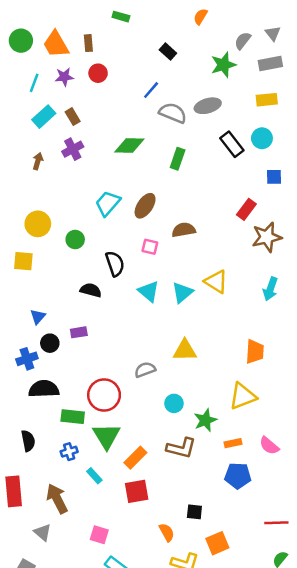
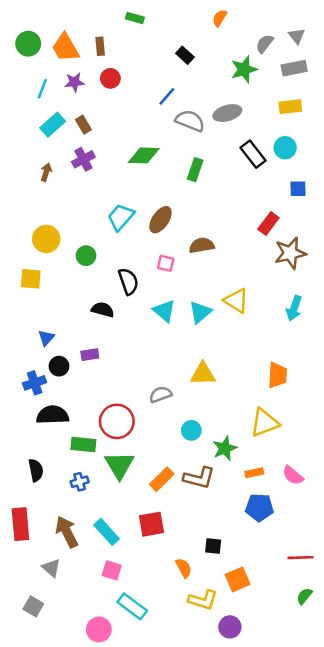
orange rectangle: (135, 458) -> (162, 479), moved
cyan rectangle: (94, 476) -> (107, 532), moved, size x1.5

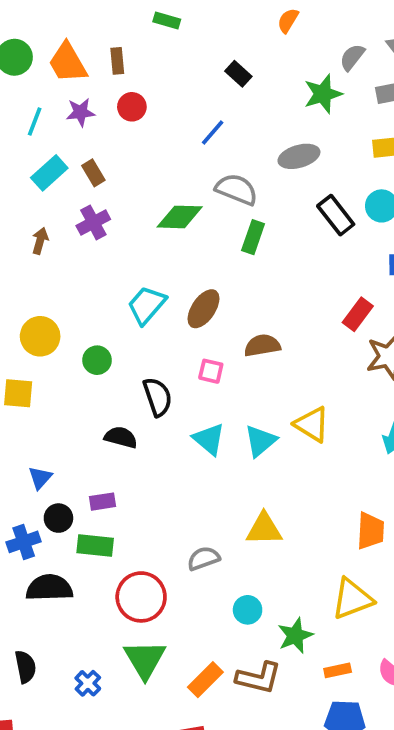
gray semicircle: (190, 121) -> (237, 189), moved
green rectangle: (83, 445) -> (95, 546), moved
blue cross: (80, 482) -> (88, 683), turned -30

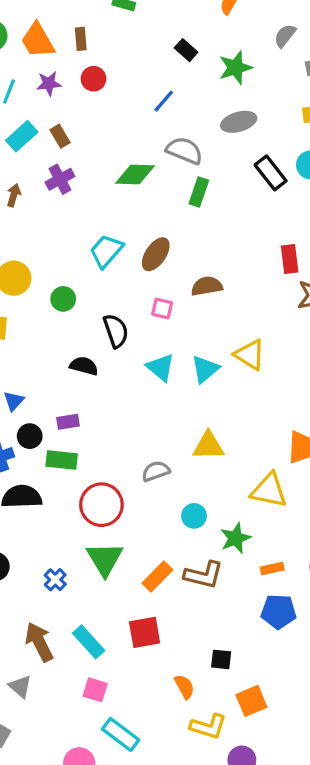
green star: (323, 94) -> (235, 68), moved
red rectangle: (358, 314) -> (290, 259), turned -44
yellow triangle: (352, 599) -> (269, 490), moved, turned 33

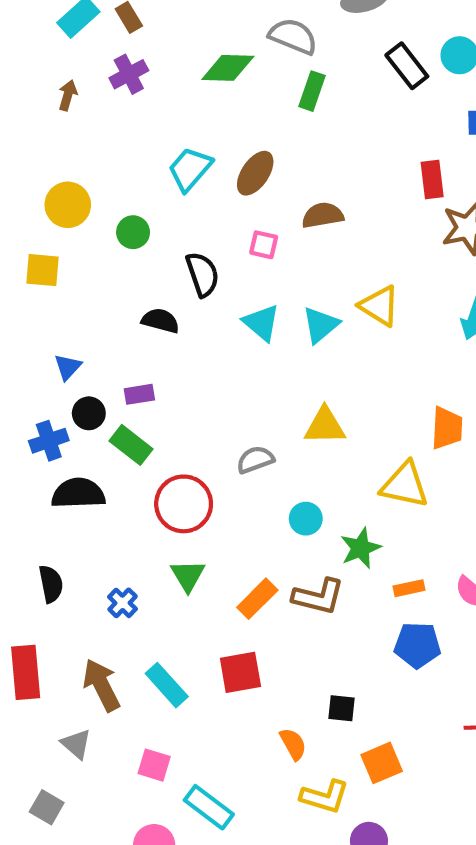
green rectangle: (62, 460) -> (131, 445), turned 32
green triangle: (105, 559) -> (188, 576), size x0.7
pink square: (95, 690) -> (154, 765), moved

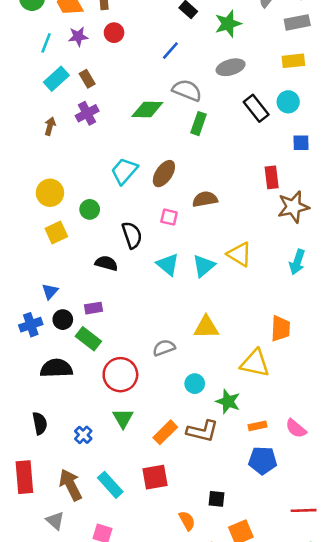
yellow square: (42, 270) -> (56, 232), moved, turned -30
blue cross: (49, 441) -> (31, 325), moved
green star: (361, 548) -> (228, 402), turned -30

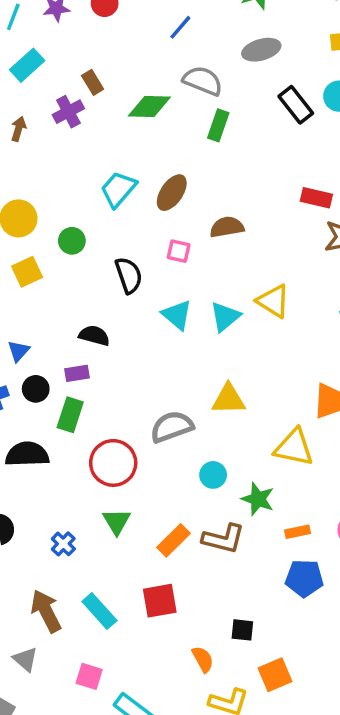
brown rectangle: (87, 79) -> (93, 82), moved
red rectangle: (272, 177) -> (316, 198), turned -70
black semicircle: (106, 263) -> (94, 335), moved
green rectangle: (88, 339) -> (70, 415), turned 70
gray semicircle: (164, 348) -> (172, 427), size x1.4

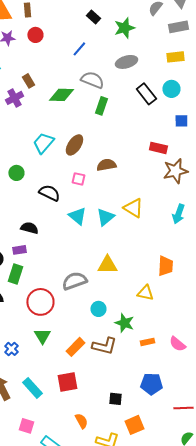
black semicircle: (129, 275) -> (49, 193), turned -45
yellow triangle: (294, 447) -> (145, 293), size x0.7
blue pentagon: (304, 578) -> (151, 384), moved
orange semicircle: (203, 659) -> (81, 421), moved

